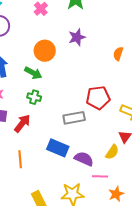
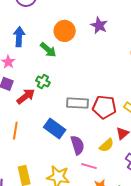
purple star: (77, 37) -> (99, 25), turned 30
green cross: (34, 97) -> (43, 82), moved
red pentagon: (98, 98) -> (104, 107), moved
purple semicircle: (84, 159) -> (77, 145), turned 36

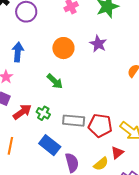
green arrow: (48, 50) -> (55, 81), moved
green cross: (43, 82) -> (43, 113), moved

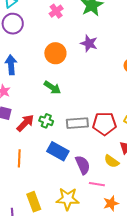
yellow semicircle: (101, 164) -> (112, 161), turned 84

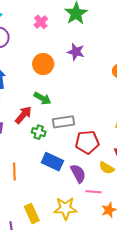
red arrow: (25, 123) -> (23, 115), moved
gray rectangle: (77, 123) -> (64, 122), moved
red pentagon: (104, 124) -> (87, 142), moved

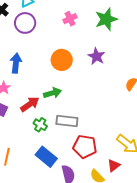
green arrow: (42, 98) -> (52, 93), turned -60

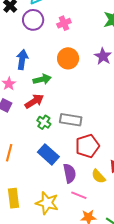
pink cross: (70, 19) -> (64, 23), moved
green arrow: (52, 93) -> (42, 79), moved
red pentagon: (85, 147) -> (87, 146), turned -30

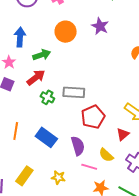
blue rectangle: (48, 154) -> (46, 137), moved
yellow semicircle: (98, 176) -> (106, 155), moved
yellow rectangle: (13, 198) -> (24, 176), turned 48
yellow star: (47, 203) -> (58, 177), size x0.6

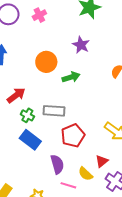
orange circle: (66, 32) -> (46, 62), moved
green arrow: (42, 55) -> (71, 77), moved
red triangle: (123, 134) -> (102, 161), moved
blue rectangle: (46, 137) -> (30, 140), moved

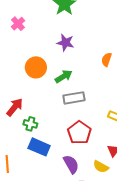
gray rectangle: (54, 111) -> (74, 98), moved

